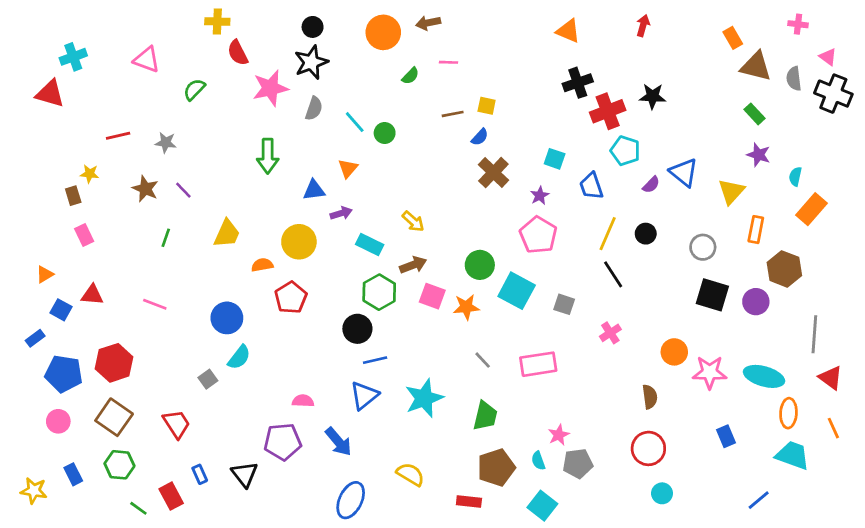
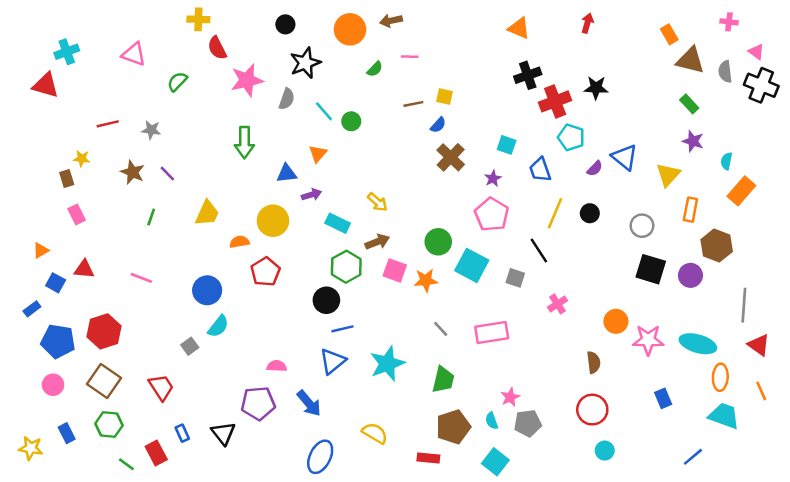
black star: (311, 62) -> (305, 63), moved
black line: (613, 274) -> (539, 251), moved

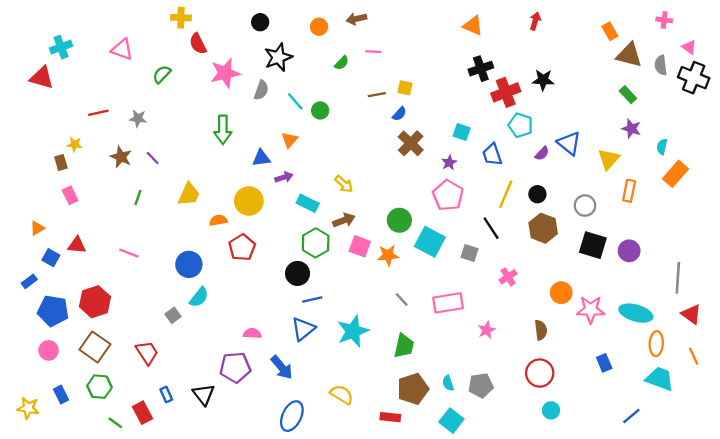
orange circle: (350, 29) -> (319, 27), size x0.6
brown hexagon: (717, 246) -> (543, 228), moved
pink star: (510, 397) -> (487, 330), moved

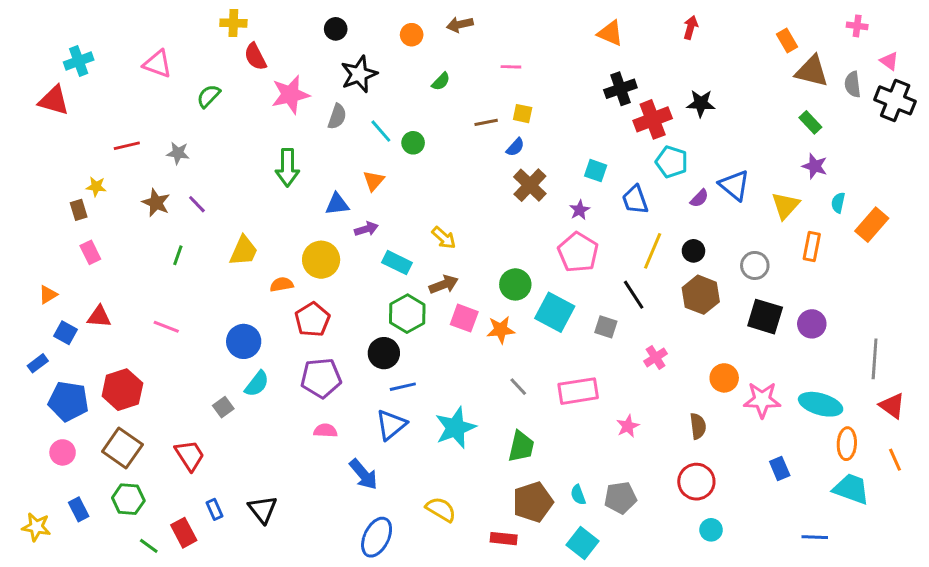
pink line: (373, 52) -> (511, 67), moved
cyan semicircle: (662, 147) -> (838, 203), moved
purple pentagon: (235, 367) -> (321, 378), moved
blue line: (631, 416) -> (815, 537), turned 42

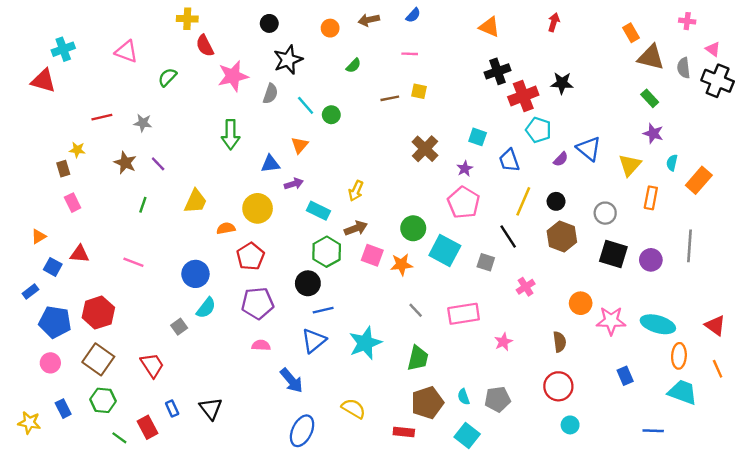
blue semicircle: (515, 147) -> (413, 15), moved
yellow arrow: (444, 238) -> (356, 191), turned 72
gray line: (875, 359) -> (689, 246), moved

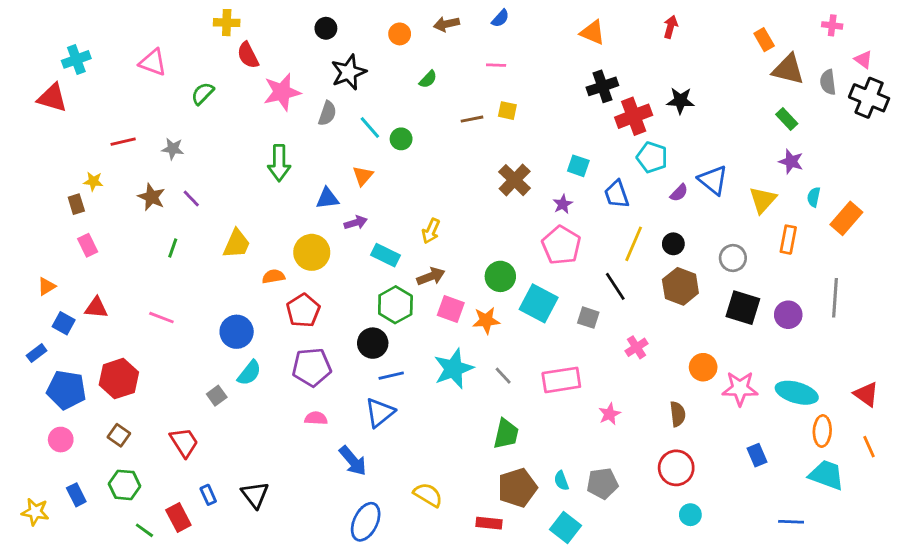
cyan star: (365, 343) -> (454, 369), moved
brown square: (98, 359) -> (119, 435), size x0.6

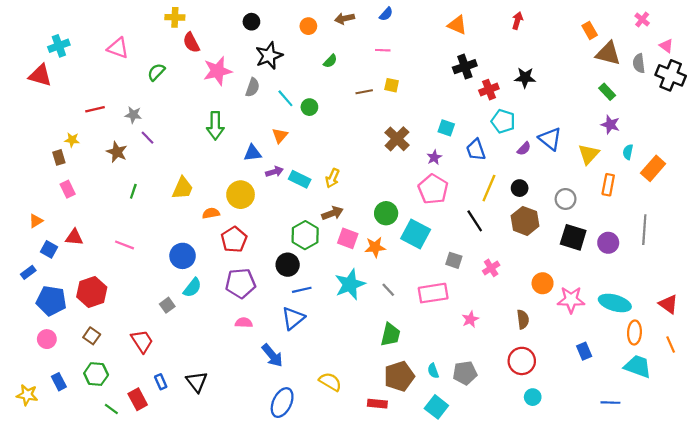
pink cross: (832, 25) -> (642, 20), turned 32
red cross: (634, 116) -> (489, 90), size x0.7
purple line: (191, 198) -> (148, 138), moved
cyan rectangle: (385, 255) -> (300, 179), moved
gray square: (588, 318) -> (454, 260), moved

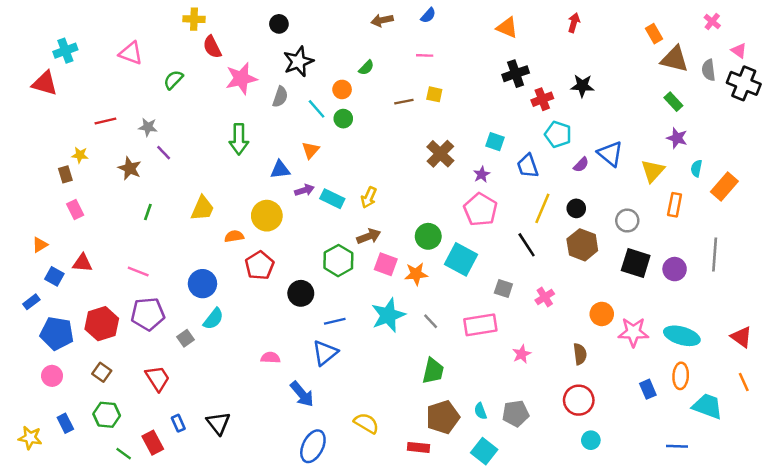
orange circle: (308, 26) -> (342, 89), moved
black circle: (288, 265) -> (301, 293), moved
purple pentagon: (241, 283) -> (148, 314), moved
orange ellipse: (634, 333) -> (681, 376), moved

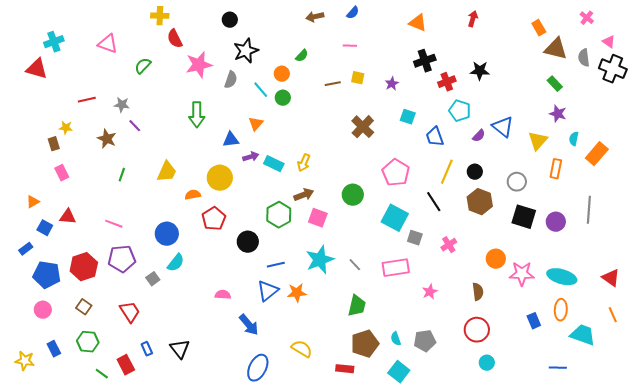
purple star: (482, 174) -> (392, 84), moved
cyan square: (461, 259) -> (395, 218), moved
orange star: (416, 274) -> (297, 293), moved

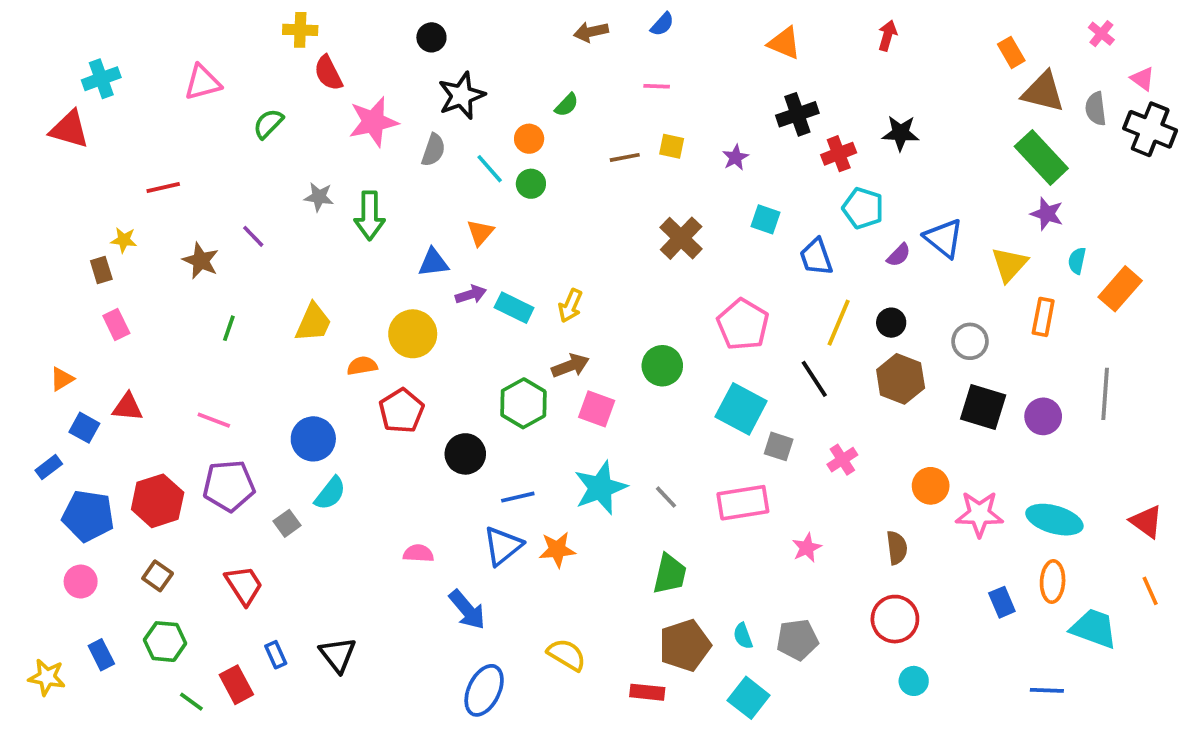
pink triangle: (108, 44) -> (203, 82), turned -35
green rectangle: (555, 84) -> (1041, 157), size x1.8
gray star: (122, 105) -> (319, 197), moved

